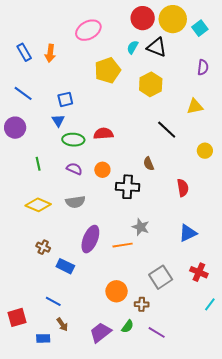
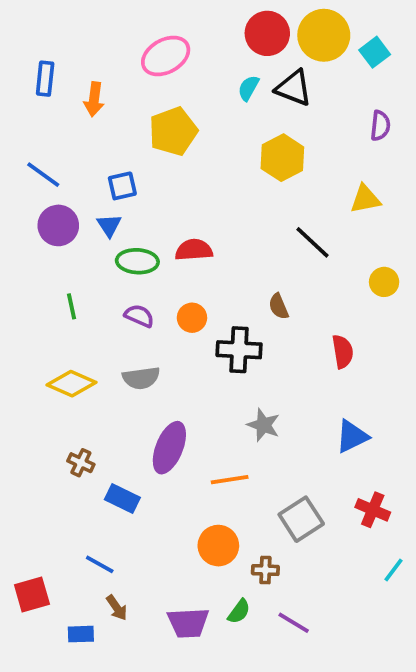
blue rectangle: (24, 52) -> (45, 79), moved, turned 36
yellow pentagon: (107, 70) -> (173, 131), moved
purple circle: (15, 128) -> (58, 225), moved
orange line: (123, 245) -> (230, 480), moved
purple trapezoid: (100, 332) -> (188, 623), turned -145

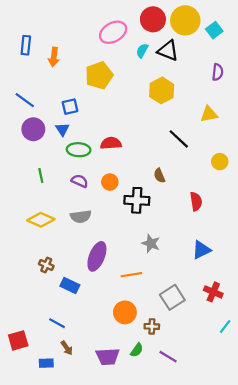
pink ellipse: (166, 56) -> (113, 32), moved

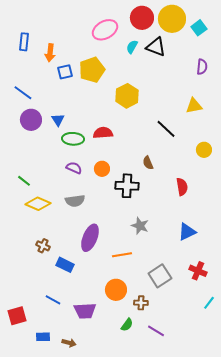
yellow hexagon: (162, 90) -> (127, 96), moved
blue square: (70, 107) -> (65, 72), moved
green line: (41, 176) -> (24, 181), moved, turned -40
brown arrow: (67, 348) -> (69, 343), moved, turned -40
purple trapezoid: (108, 357) -> (85, 311), moved

